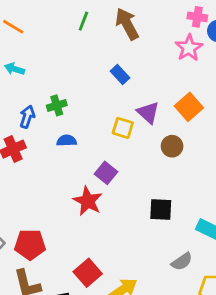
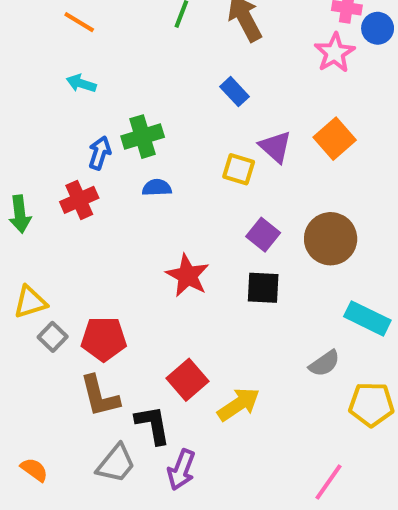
green cross: (57, 105) -> (143, 137), size x1.4
brown circle: (172, 146) -> (331, 239), moved, size x1.6
purple square: (106, 173) -> (263, 235), moved
black square: (161, 209) -> (263, 288), moved

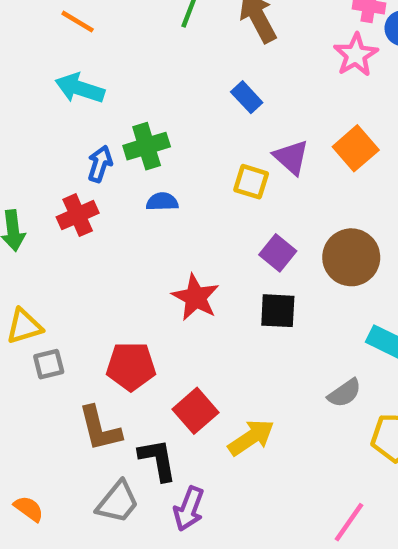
cyan arrow: (81, 83) -> (80, 88), size x1.5
gray square: (53, 337) -> (49, 364), turned 32
red pentagon: (104, 339) -> (131, 366), moved

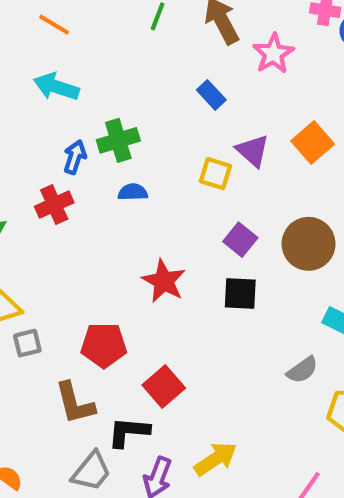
pink star: (356, 55) -> (273, 54), moved
yellow arrow: (251, 438) -> (215, 459), moved
black L-shape: (158, 460) -> (129, 432), turned -75

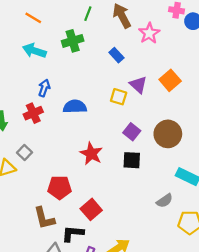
green cross: (118, 140) -> (73, 41), moved
blue semicircle: (133, 192) -> (75, 107), size x1.5
gray square: (27, 343) -> (24, 153), moved, turned -32

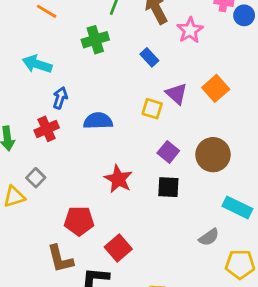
cyan arrow: (34, 51) -> (37, 64), moved

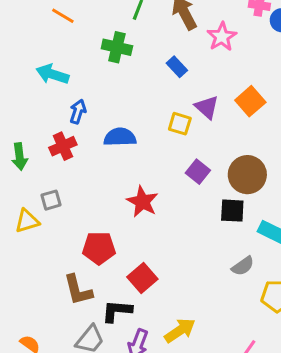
green cross: (95, 40) -> (117, 47), turned 30
gray square: (36, 178) -> (51, 200), turned 30
black square: (168, 187) -> (232, 211), moved

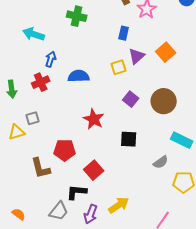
blue rectangle: (177, 67) -> (124, 33), moved, turned 56
purple triangle: (207, 107) -> (137, 56), turned 36
yellow square: (180, 124) -> (119, 67), turned -35
black square: (232, 211) -> (129, 139), moved
brown L-shape: (78, 290) -> (41, 168), moved

